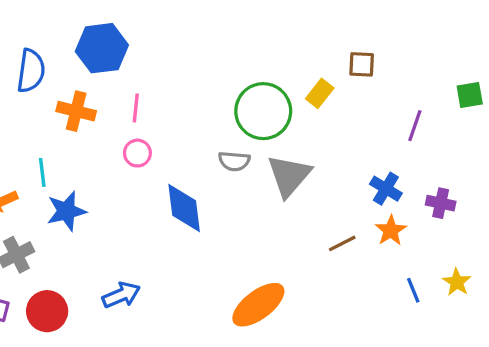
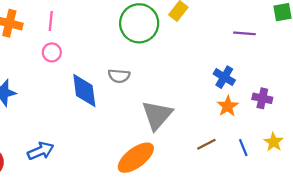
purple line: (415, 126) -> (244, 33), turned 75
gray semicircle: (234, 161) -> (119, 76), moved
gray triangle: (289, 176) -> (157, 115), moved
purple cross: (441, 203) -> (262, 98), moved
brown line: (342, 243) -> (206, 144), moved

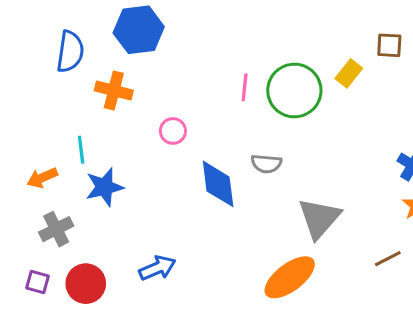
pink line: (51, 21) -> (245, 87), moved

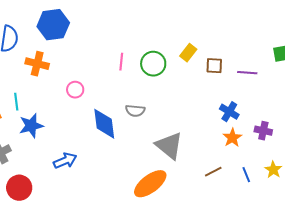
brown square: (389, 45) -> (214, 66), moved
green circle: (294, 90) -> (153, 64), size x0.7
gray triangle: (319, 218) -> (169, 146), turned -32
blue arrow: (157, 268) -> (65, 161), moved

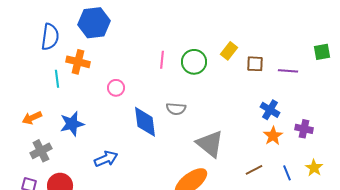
cyan line: (16, 102) -> (57, 79), moved

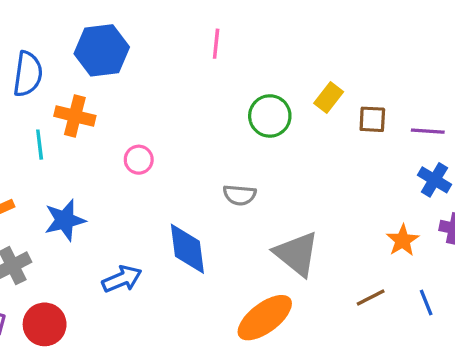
pink line: (162, 60) -> (216, 44), moved
blue cross: (270, 110) -> (435, 180), moved
blue diamond: (145, 122) -> (187, 249), moved

